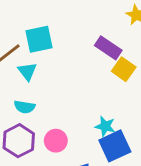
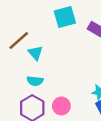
cyan square: (39, 39) -> (65, 17), moved

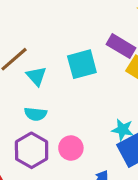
cyan square: (65, 17) -> (82, 64), moved

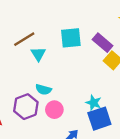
cyan square: (82, 64) -> (71, 38), moved
cyan semicircle: (36, 114) -> (43, 89), moved

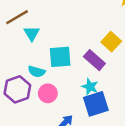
cyan square: (71, 38) -> (60, 57), moved
purple rectangle: (103, 43) -> (94, 60), moved

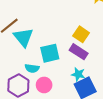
cyan triangle: (32, 33) -> (23, 37), size x1.5
yellow square: (111, 42) -> (81, 34), moved

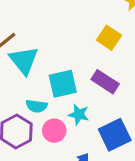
yellow square: (81, 34) -> (109, 38), moved
cyan star: (78, 74) -> (79, 114), moved

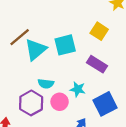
cyan triangle: (24, 60) -> (36, 50), turned 30
cyan square: (63, 84) -> (65, 45), moved

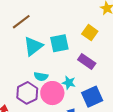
brown line: (20, 37) -> (21, 22), moved
pink circle: (60, 102) -> (52, 93), size x1.5

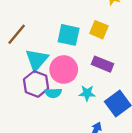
cyan square: (59, 43) -> (69, 35), moved, turned 36
purple hexagon: (27, 93) -> (36, 84), moved
pink circle: (52, 93) -> (64, 70), moved

